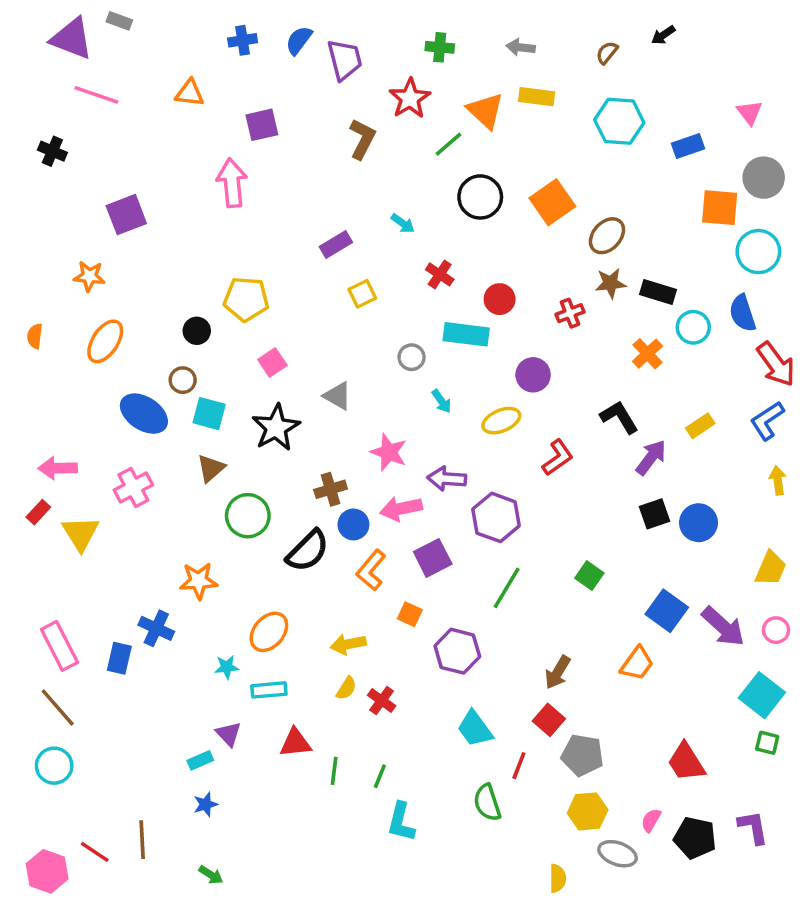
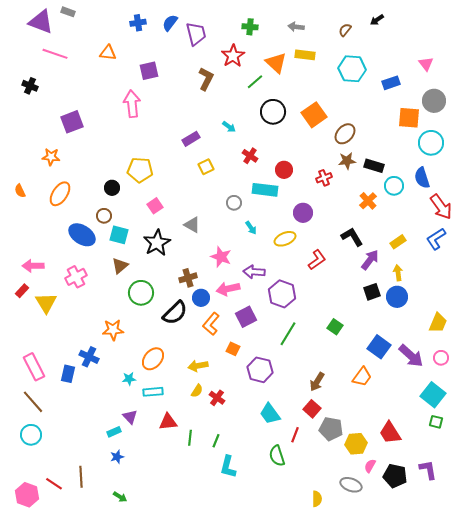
orange semicircle: (35, 336) -> (20, 191), turned -32
yellow arrow: (778, 480) -> (398, 273), moved
yellow hexagon: (588, 811) -> (356, 444), moved

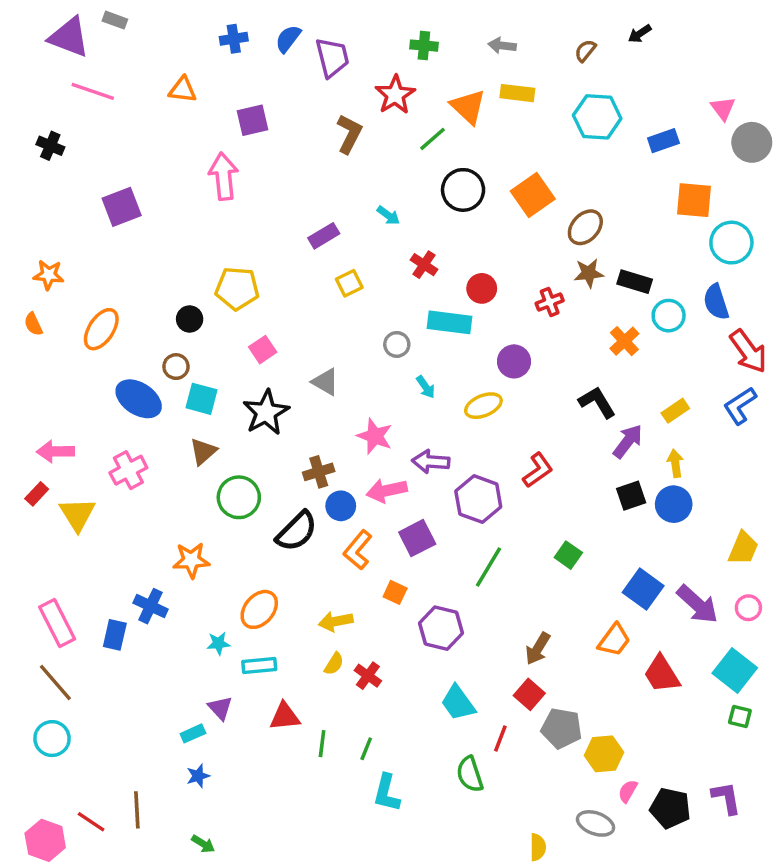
gray circle: (434, 101) -> (752, 142), moved
orange star: (51, 157) -> (49, 275), moved
red L-shape: (317, 260) -> (538, 470), moved
red trapezoid: (390, 433) -> (662, 674), moved

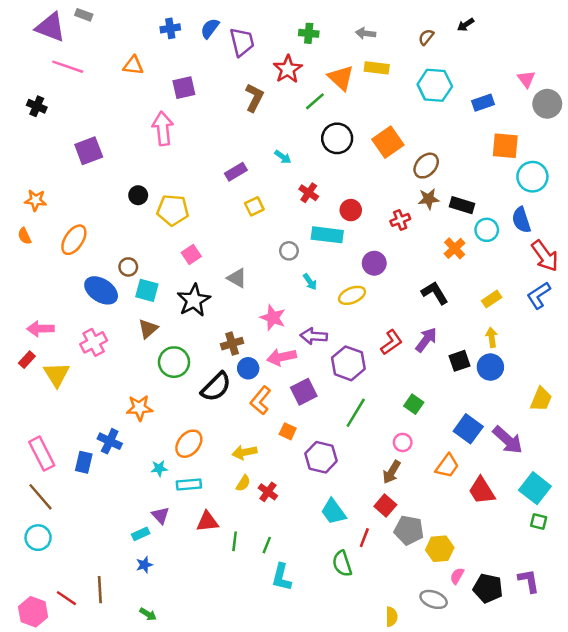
black circle: (190, 319) -> (138, 195), moved
purple arrow: (628, 441) -> (426, 340), moved
pink circle: (748, 608) -> (403, 442), moved

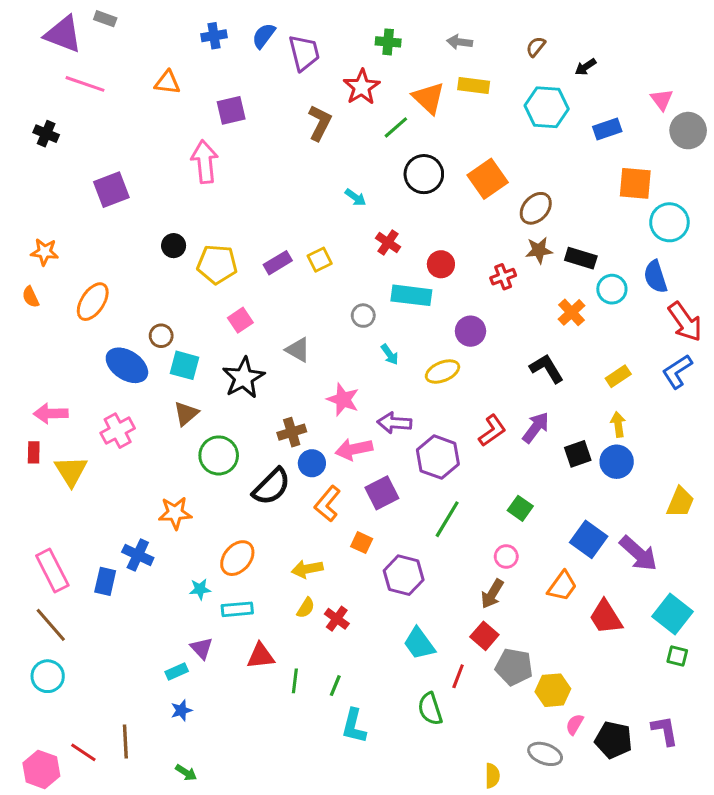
black arrow: (466, 25) -> (586, 67), moved
purple rectangle: (236, 172) -> (278, 263), moved
red rectangle: (27, 360) -> (34, 452), turned -42

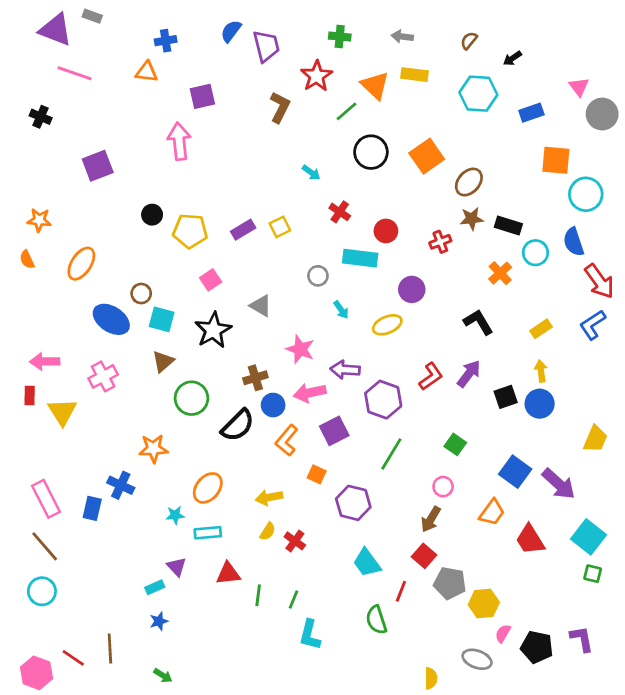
blue cross: (214, 36) -> (166, 41), moved

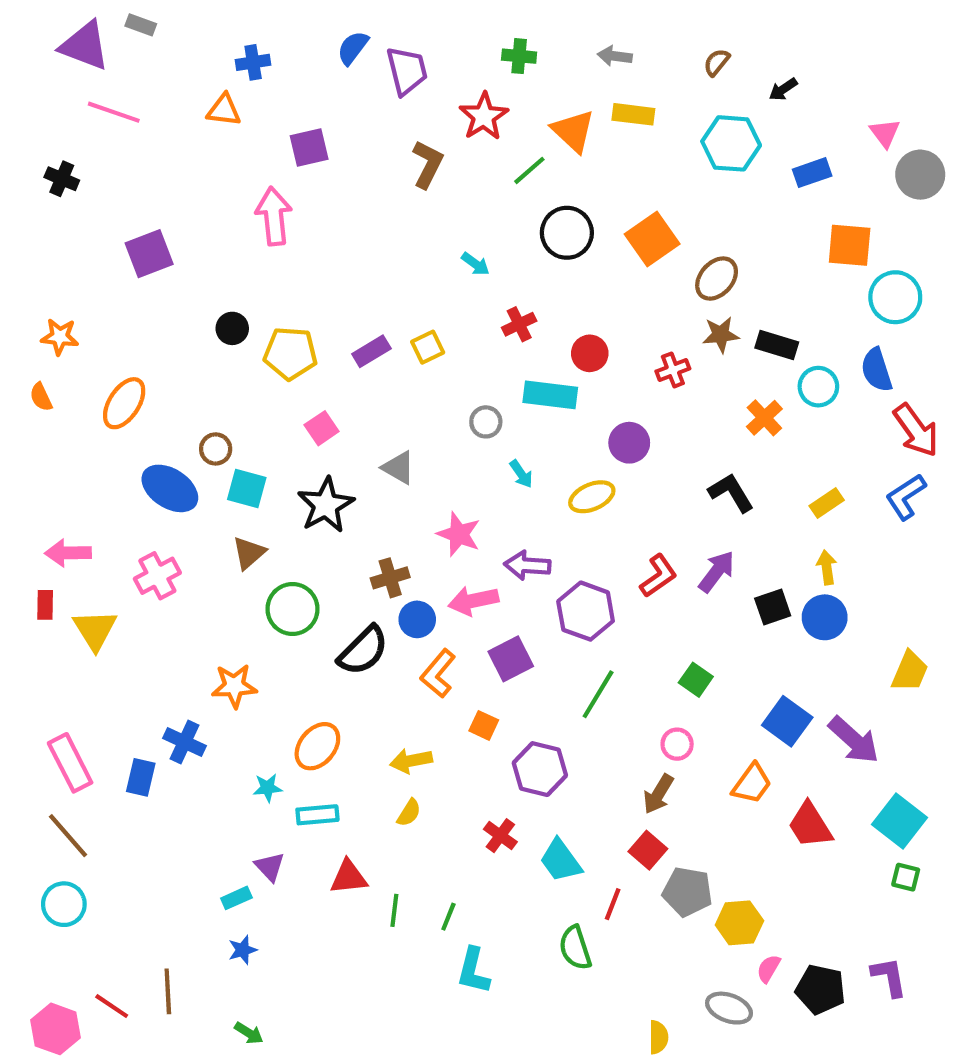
red cross: (340, 212) -> (519, 324), turned 30
red cross: (295, 541) -> (500, 836), moved

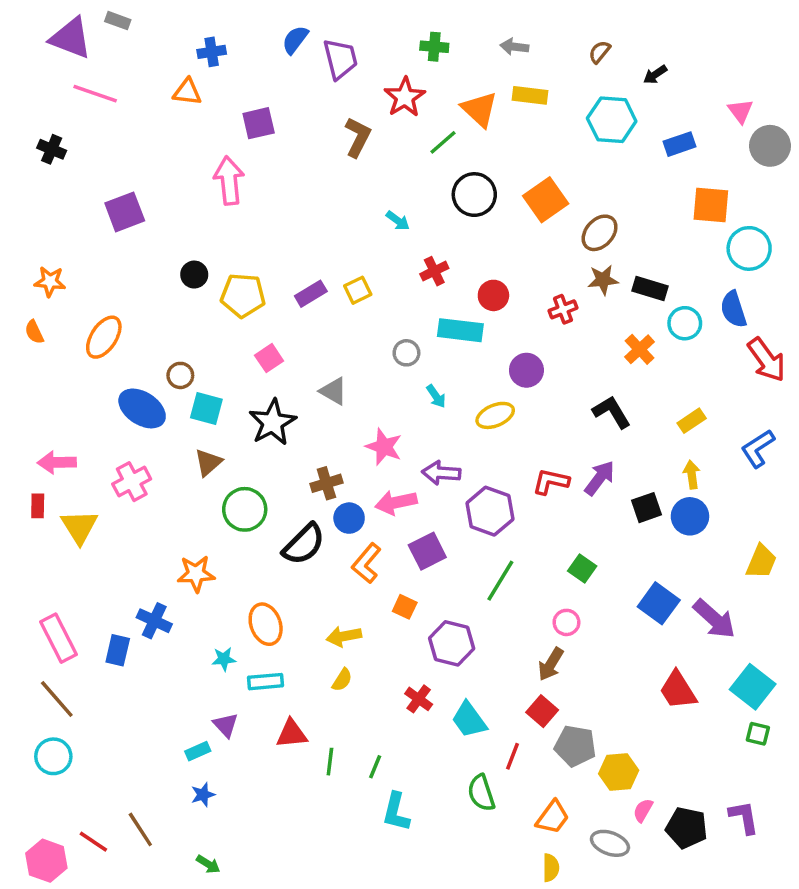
blue L-shape: (906, 497) -> (758, 448), moved
red L-shape: (658, 576) -> (551, 482), turned -132
orange ellipse: (317, 746) -> (266, 624), turned -60
orange trapezoid: (752, 784) -> (553, 817), moved
brown line: (168, 991) -> (140, 829), turned -30

